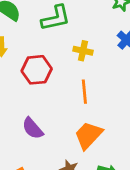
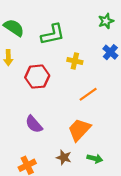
orange line: (84, 92) -> (88, 94), moved, turned 60

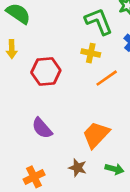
green L-shape: (53, 34) -> (99, 21), moved, turned -100
orange line: (88, 94) -> (107, 78), moved

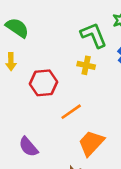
orange line: (107, 78) -> (71, 112), moved
purple semicircle: (42, 128) -> (28, 147), moved

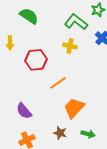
green semicircle: (17, 28) -> (29, 16), moved
green L-shape: (94, 35) -> (76, 22), turned -30

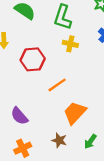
green L-shape: (76, 22) -> (63, 17), moved, turned -110
green arrow: (88, 134) -> (90, 141), turned 112

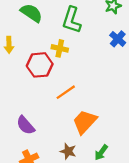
yellow cross: (70, 44) -> (60, 48), moved

